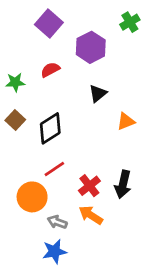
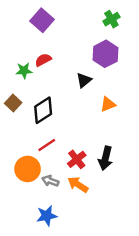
purple hexagon: (91, 47) -> (105, 54), moved
green star: (15, 82) -> (24, 71), moved
gray arrow: (57, 222) -> (50, 181), moved

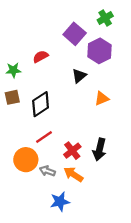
purple square: (42, 20) -> (75, 34), moved
green star: (24, 71) -> (13, 70), moved
brown square: (13, 103) -> (12, 97), turned 35
blue star: (47, 216) -> (60, 202), moved

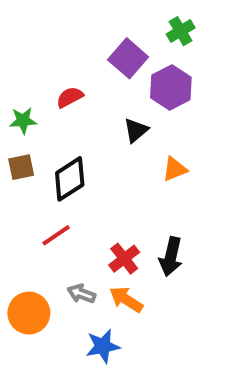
red line: (44, 137) -> (56, 235), moved
orange circle: (26, 160) -> (29, 313), moved

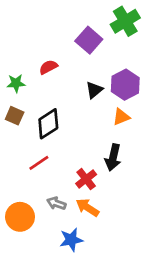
green cross: (181, 31) -> (125, 21), size x1.5
purple hexagon: (171, 87) -> (125, 85), moved
brown square: (21, 167) -> (15, 116), turned 36
black arrow: (171, 257) -> (113, 157), moved

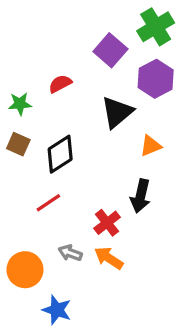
purple hexagon: (125, 85) -> (156, 79), moved
black triangle: (94, 90) -> (117, 112), size x1.5
blue star: (71, 240) -> (57, 310), moved, turned 30

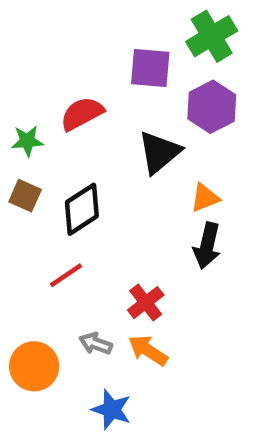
purple square: (110, 50) -> (150, 68), turned -36
red semicircle: (60, 84) -> (82, 114), size x1.4
black arrow: (141, 196) -> (207, 246), moved
blue star: (57, 310) -> (112, 410), moved

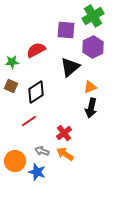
blue star: (112, 410) -> (37, 172), moved

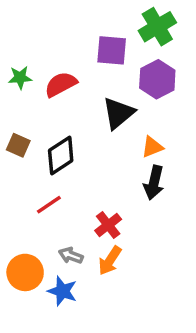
green star: (12, 62) -> (20, 77), moved
orange arrow: (65, 154) -> (110, 261), turned -90

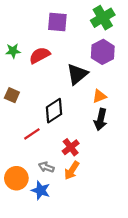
purple square: (112, 50) -> (57, 22), moved
black diamond: (61, 155) -> (54, 111), moved

